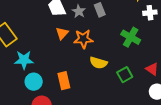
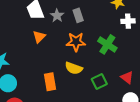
orange star: (83, 39) -> (76, 42), moved
orange rectangle: (64, 81) -> (50, 82), moved

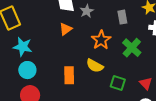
gray rectangle: (78, 15) -> (122, 17), moved
orange star: (76, 42) -> (101, 40), turned 30
green square: (99, 82) -> (118, 83), turned 35

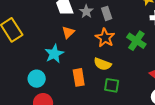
gray rectangle: (122, 17) -> (107, 13), moved
cyan star: (23, 47) -> (54, 54), moved, turned -30
green square: (118, 83) -> (112, 85), moved

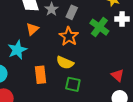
gray rectangle: (107, 13) -> (72, 12), turned 40
green cross: (136, 41) -> (99, 27), moved

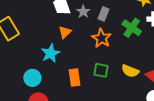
yellow semicircle: (65, 63) -> (130, 71), moved
green square: (73, 84) -> (101, 70), moved

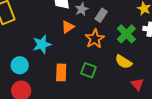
orange triangle: (65, 32) -> (68, 27), moved
yellow semicircle: (130, 71) -> (124, 62), moved

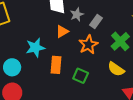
orange rectangle: (61, 72) -> (56, 65), moved

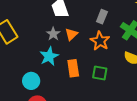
gray star: (77, 15) -> (53, 34), moved

